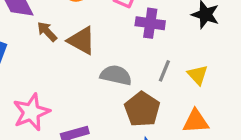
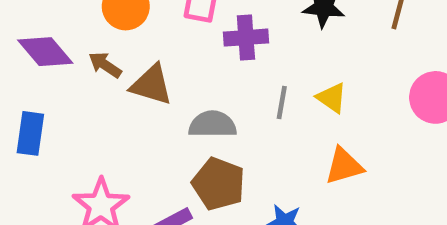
brown arrow: (47, 32) -> (105, 65), moved
brown pentagon: (142, 109) -> (219, 184), moved

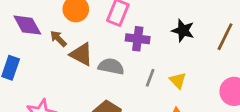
gray semicircle: (212, 124) -> (111, 66), moved

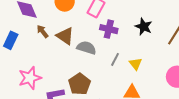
brown arrow: (58, 39) -> (43, 31), moved

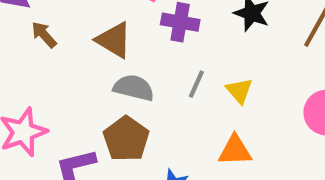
brown triangle: (65, 36) -> (114, 40), moved
gray semicircle: (86, 48) -> (134, 88), moved

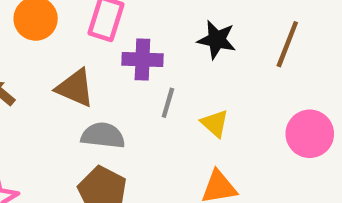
gray line: (196, 84) -> (168, 103), moved

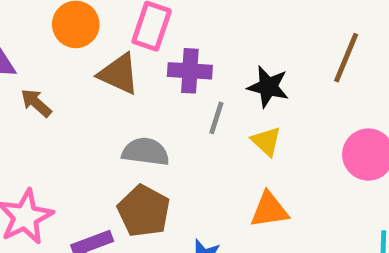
black star: (217, 40) -> (268, 87), moved
brown triangle: (75, 88) -> (119, 74), moved

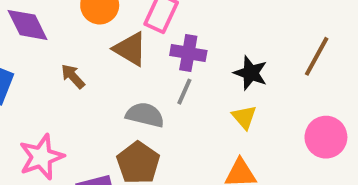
brown arrow: (36, 103) -> (73, 76), moved
gray line: (216, 118) -> (184, 92), moved

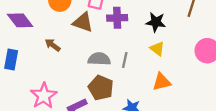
gray line: (184, 92) -> (125, 60), moved

